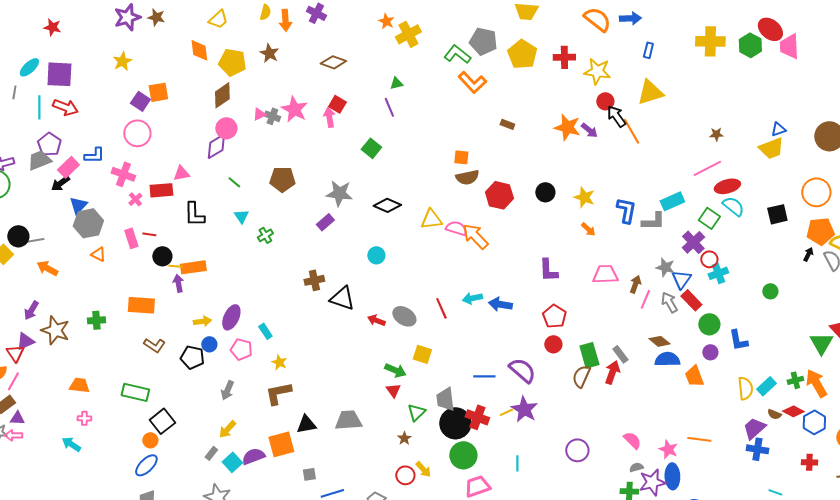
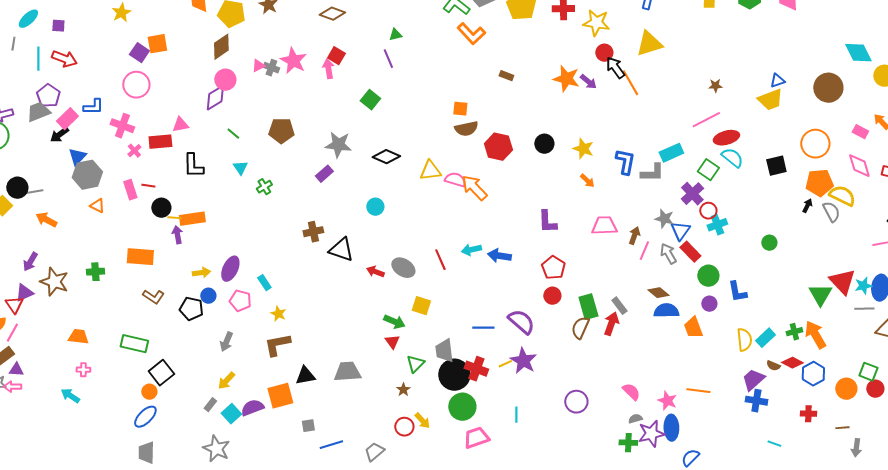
purple square: (59, 74) -> (58, 26), size x0.5

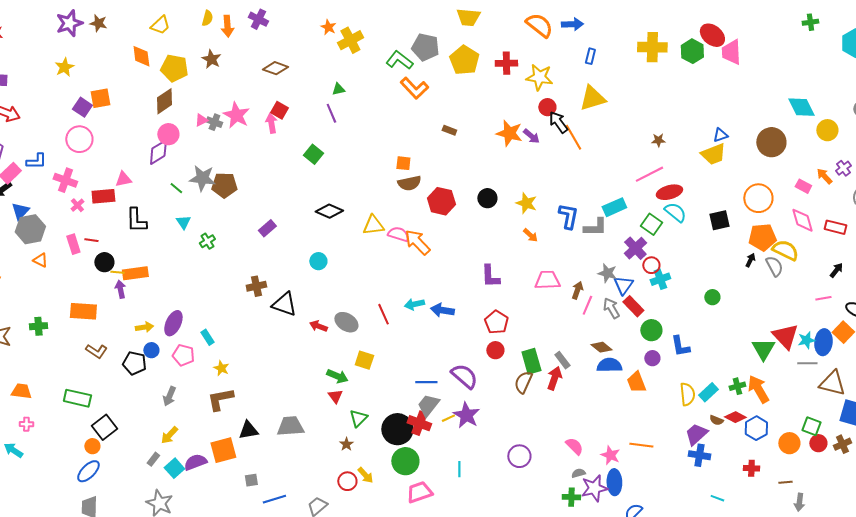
gray star: (338, 145) -> (202, 178), moved
gray trapezoid: (444, 351) -> (428, 405), moved, turned 45

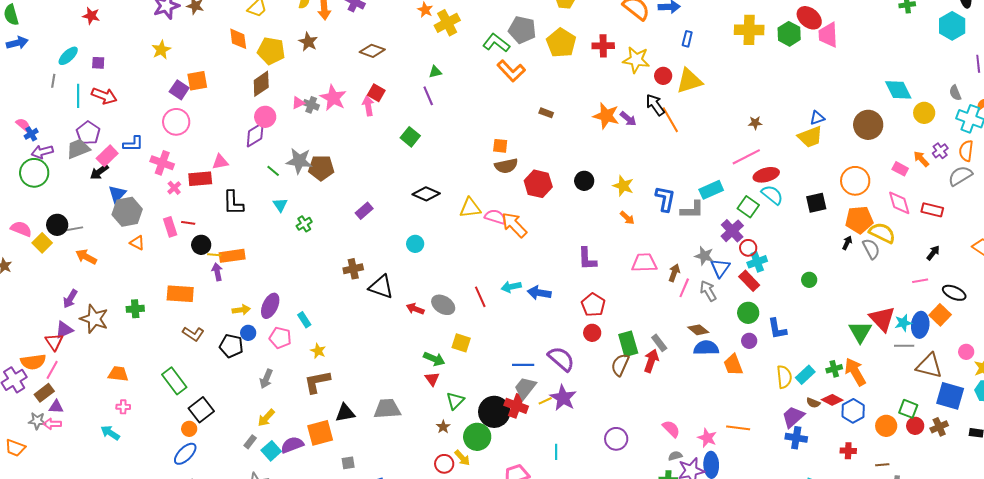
red circle: (547, 107) -> (663, 76), moved
red rectangle: (633, 306) -> (749, 281), moved
green rectangle: (77, 398) -> (174, 381), turned 40
green circle: (405, 461) -> (477, 437), moved

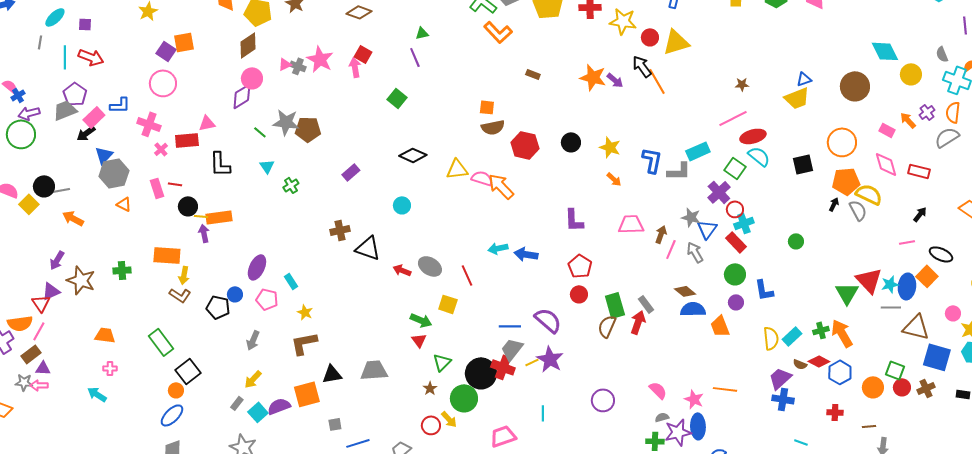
red line: (480, 297) -> (467, 275), moved
yellow arrow: (241, 310) -> (184, 275), moved, turned 108

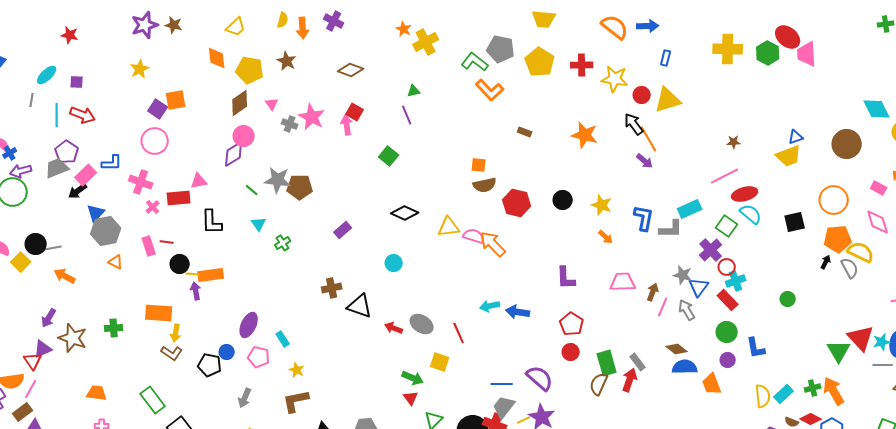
pink triangle: (285, 64) -> (272, 104), moved, turned -40
purple arrow: (615, 80) -> (645, 161), moved

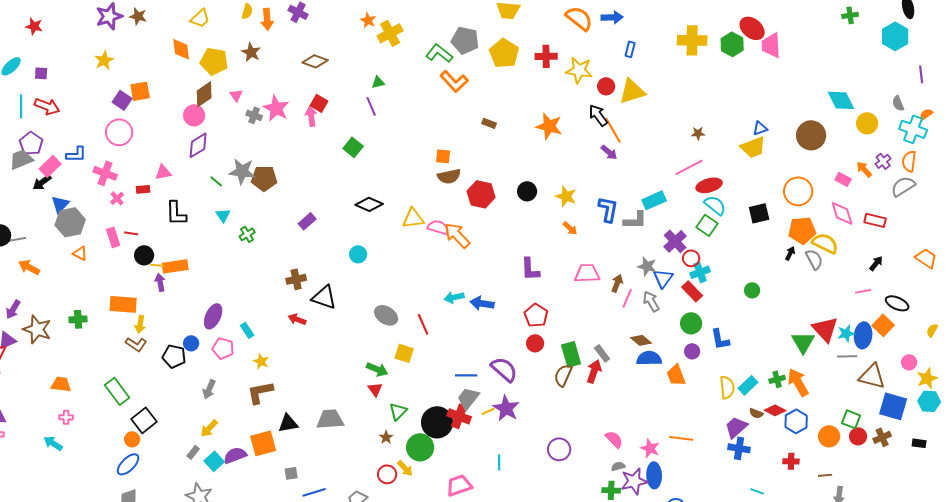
pink circle: (244, 136) -> (194, 115), moved
red rectangle: (179, 198) -> (143, 189), size x0.6
green square: (727, 226) -> (707, 225), moved
red arrow: (394, 328) -> (297, 319), moved

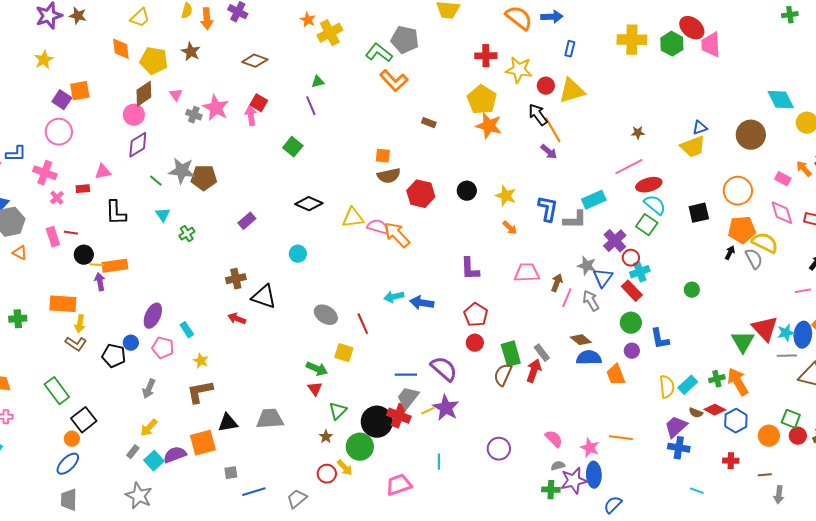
yellow pentagon: (504, 53) -> (482, 100), moved

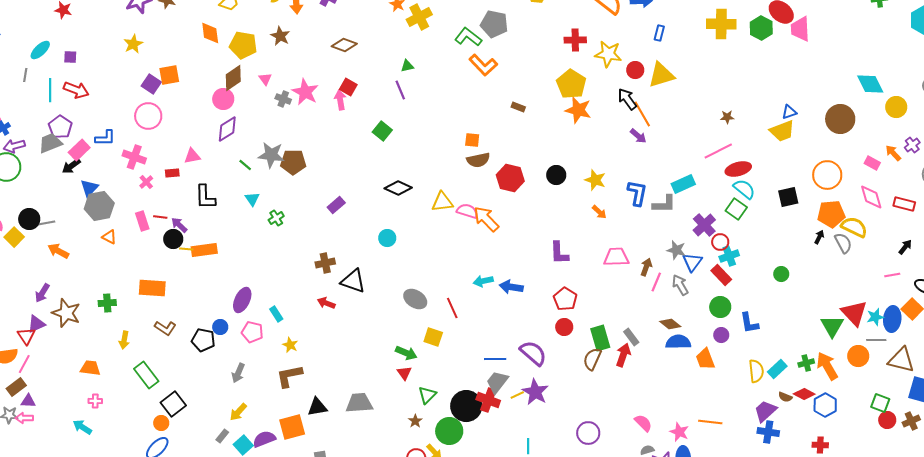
purple arrow: (100, 282) -> (179, 225), moved, turned -36
yellow arrow: (80, 324) -> (124, 340), moved
orange circle: (769, 436) -> (858, 356), moved

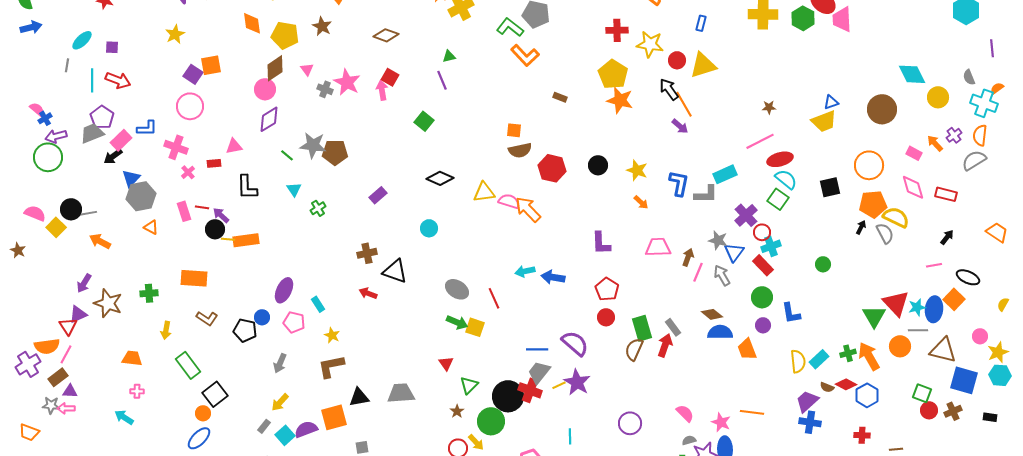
green arrow: (406, 353) -> (457, 322), moved

